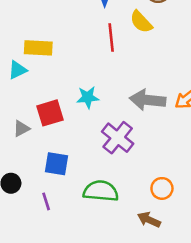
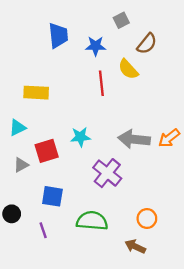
cyan triangle: (17, 70) -> (17, 128), moved

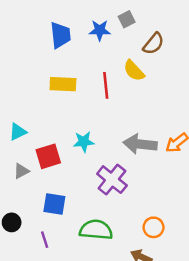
blue star: (96, 46) -> (100, 30), moved
yellow rectangle: (36, 93) -> (63, 84), moved

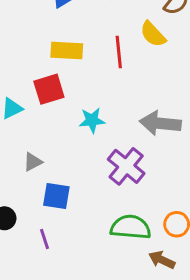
red square: (48, 156) -> (49, 89), moved
gray triangle: (21, 171) -> (33, 162), moved
green semicircle: (96, 230) -> (131, 227), moved

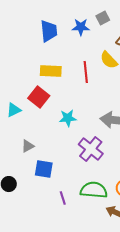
red square: (49, 89) -> (39, 97), turned -35
purple line: (45, 239) -> (63, 198), moved

